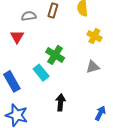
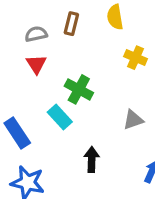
red triangle: (17, 37) -> (36, 64), moved
gray triangle: (93, 67) -> (133, 120), moved

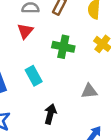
green cross: (79, 89) -> (63, 47), moved, turned -30

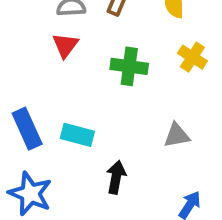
cyan rectangle: (34, 76) -> (77, 135), moved, turned -42

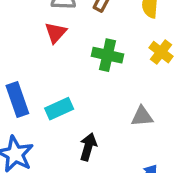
cyan rectangle: (77, 135) -> (59, 109), turned -44

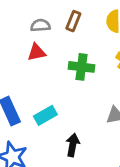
red triangle: (56, 33) -> (37, 52), turned 42

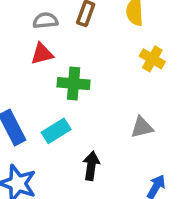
green cross: (82, 67) -> (74, 84), moved

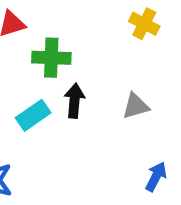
black arrow: (91, 166) -> (74, 101), moved

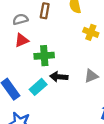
black arrow: (74, 101) -> (59, 77), turned -84

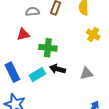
red triangle: (22, 40) -> (23, 34), moved

